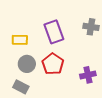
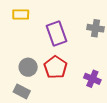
yellow rectangle: (20, 40) -> (21, 14), moved
purple cross: (88, 75) -> (92, 79), turned 35

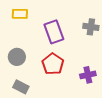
gray circle: (28, 67) -> (17, 57), moved
purple cross: (92, 79) -> (88, 75), turned -35

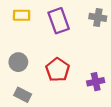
gray cross: (91, 27) -> (98, 17), moved
purple rectangle: (54, 32) -> (59, 21), moved

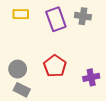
gray cross: (98, 17) -> (83, 16), moved
gray circle: (18, 62) -> (18, 69), moved

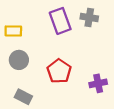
yellow rectangle: (21, 14) -> (13, 31), moved
gray circle: (18, 69) -> (19, 60), moved

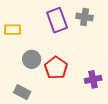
gray circle: (19, 60) -> (32, 59), moved

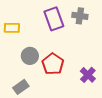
purple cross: (93, 79) -> (88, 75), turned -35
gray rectangle: (22, 92) -> (21, 87), turned -63

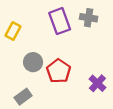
yellow rectangle: (12, 28) -> (13, 31), turned -63

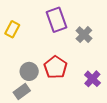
gray cross: (89, 18) -> (84, 35), moved, turned 35
gray circle: (33, 62) -> (29, 71), moved

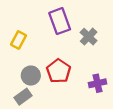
yellow rectangle: (12, 29) -> (19, 40), moved
purple cross: (92, 79) -> (97, 83), turned 35

